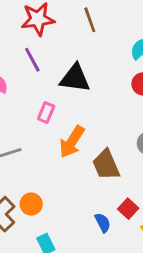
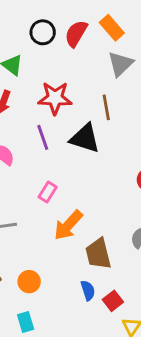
black triangle: (75, 78) -> (85, 138), moved
orange circle: (31, 204) -> (29, 282), moved
blue semicircle: (103, 223) -> (88, 290), moved

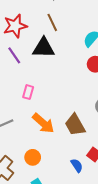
orange arrow: (68, 225) -> (43, 123), moved, turned -75
blue semicircle: (88, 290) -> (77, 165), moved

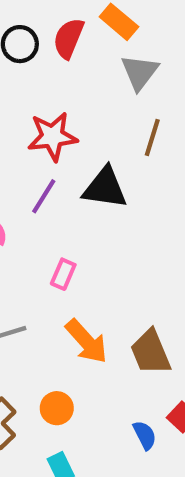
brown line: (52, 22) -> (152, 138), moved, turned 36
purple line: (14, 55) -> (44, 196), turned 60

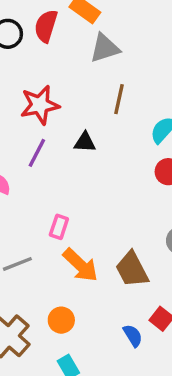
gray triangle: (140, 72) -> (105, 48), turned 40
black triangle: (105, 188) -> (85, 142), size x0.6
pink rectangle: (63, 274) -> (59, 227), moved

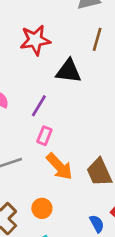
black triangle: (85, 142) -> (69, 71), size x1.5
purple line: (37, 153) -> (39, 106), moved

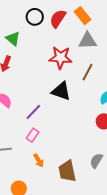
red star: (35, 40) -> (60, 58), moved
orange arrow: (59, 167) -> (39, 160), size x0.6

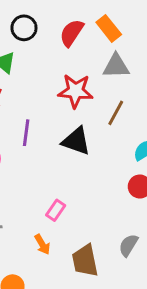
black circle: (35, 17) -> (24, 28), moved
purple line: (33, 112) -> (26, 133), moved, turned -36
pink rectangle: (33, 135) -> (56, 210), moved

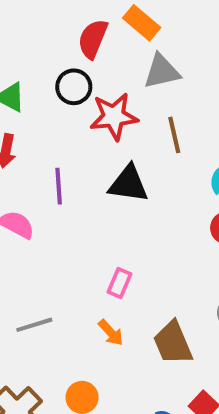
black circle: (24, 28) -> (74, 87), moved
brown line: (116, 113) -> (174, 135), turned -30

